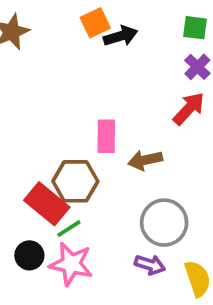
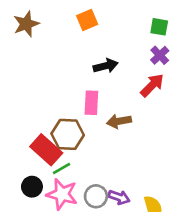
black arrow: (121, 36) -> (106, 66), moved
gray circle: (164, 223) -> (96, 196), moved, size x0.7

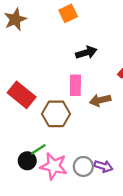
red rectangle: (46, 150) -> (22, 95), moved
green line: (61, 168) -> (38, 149), moved

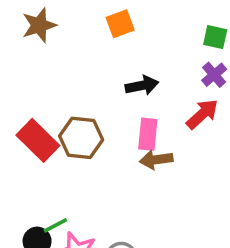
pink rectangle: (75, 85) -> (148, 134), moved
brown hexagon: (56, 114) -> (81, 138), moved

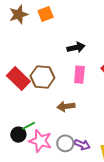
orange square: (120, 24) -> (46, 14), moved
brown arrow: (156, 160) -> (66, 106), moved

